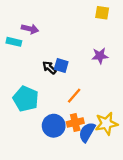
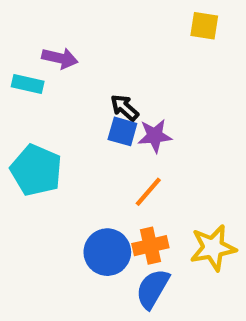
purple star: (100, 56) -> (155, 136), moved
black arrow: (49, 68) -> (125, 108), moved
cyan pentagon: (26, 99) -> (36, 170), moved
blue semicircle: (87, 132) -> (153, 289), moved

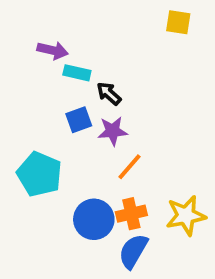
cyan rectangle: (28, 84) -> (77, 73), moved
blue square: (122, 131) -> (79, 120), moved, turned -36
purple star: (155, 136) -> (113, 131), moved
cyan pentagon: (36, 170) -> (39, 174), moved

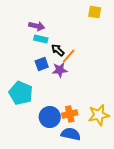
purple arrow: (53, 50) -> (37, 26), moved
orange line: (129, 167) -> (69, 56), moved
blue semicircle: (133, 251) -> (71, 134), turned 72

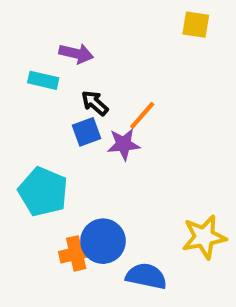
cyan rectangle: (41, 39) -> (43, 80), moved
black arrow: (58, 50) -> (95, 103), moved
orange cross: (70, 114) -> (76, 253), moved

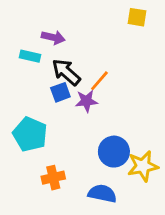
black arrow: (95, 103) -> (66, 72), size x1.5
blue circle: (103, 241) -> (114, 152), moved

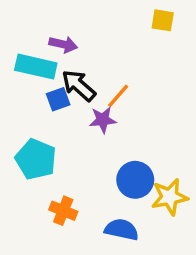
cyan rectangle: (30, 56) -> (36, 67), size x1.6
blue square: (60, 92) -> (58, 99), moved
orange cross: (53, 178) -> (63, 211), turned 35

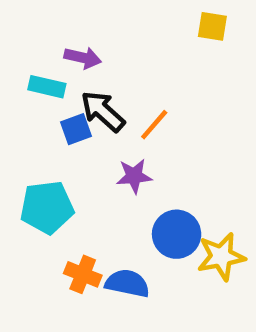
cyan rectangle: (36, 67) -> (47, 87), size x0.7
purple star: (103, 120) -> (134, 176), moved
cyan pentagon: (36, 159) -> (47, 207), turned -30
blue semicircle: (122, 230) -> (127, 283), moved

